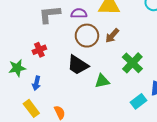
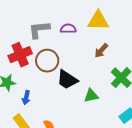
brown circle: (87, 36) -> (47, 61), moved
red cross: (39, 50) -> (20, 55), moved, size x1.6

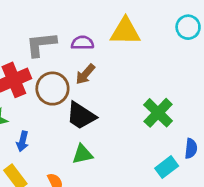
brown arrow: (101, 51) -> (85, 74), moved
green triangle: (91, 96) -> (82, 154), moved

